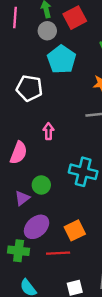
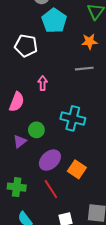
purple ellipse: (37, 227) -> (50, 160), moved
orange square: (75, 230) -> (77, 169), moved, turned -30
red line: (58, 253) -> (51, 189), turned 60

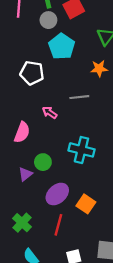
gray line: (84, 69) -> (79, 97), moved
pink arrow: (43, 83) -> (50, 113), turned -56
green cross: (17, 187) -> (22, 223), turned 36
red line: (51, 189) -> (58, 225), turned 48

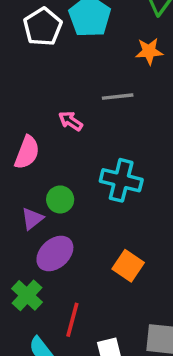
white pentagon: (32, 73) -> (43, 27), moved, turned 30
purple ellipse: (57, 194) -> (55, 254), moved
red line: (58, 225) -> (72, 320), moved

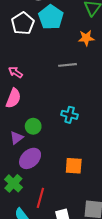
pink arrow: (71, 121) -> (16, 72), moved
cyan cross: (121, 180) -> (70, 115), size x0.7
orange square: (128, 266) -> (74, 166), turned -30

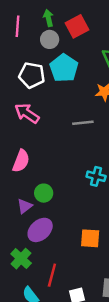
white pentagon: (23, 23) -> (32, 75), turned -30
pink arrow: (16, 72) -> (27, 113), moved, size x1.5
cyan cross: (70, 115) -> (96, 176), moved

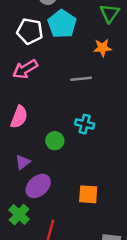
pink arrow: (27, 113) -> (25, 69), turned -65
cyan cross: (96, 176) -> (85, 124), moved
green circle: (44, 193) -> (55, 141), moved

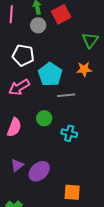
cyan pentagon: (62, 24) -> (50, 74), moved
green circle: (55, 141) -> (44, 118), moved
purple ellipse: (38, 186) -> (39, 171), moved

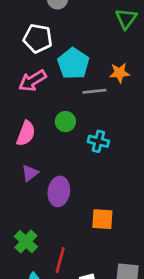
orange star: (84, 69) -> (119, 73), moved
purple triangle: (17, 165) -> (30, 173), moved
purple ellipse: (39, 171) -> (59, 191), turned -40

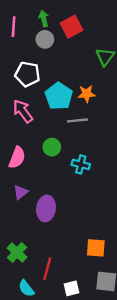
orange star: (119, 73) -> (87, 94), moved
pink arrow: (32, 81) -> (23, 111), turned 85
orange square: (102, 219) -> (96, 248), moved

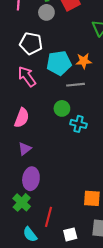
cyan pentagon: (59, 96) -> (59, 63), turned 30
green circle: (52, 147) -> (62, 108), moved
purple ellipse: (46, 208) -> (31, 179), moved

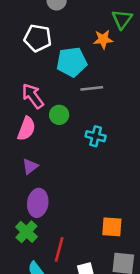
orange star: (84, 61) -> (103, 39), moved
pink arrow: (27, 76) -> (33, 96), moved
green circle: (62, 108) -> (59, 115), moved

